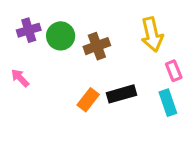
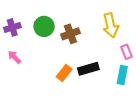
purple cross: (29, 30) -> (12, 27), moved
cyan rectangle: (168, 103) -> (122, 75), turned 30

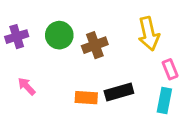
pink arrow: (14, 57) -> (27, 86), moved
orange rectangle: (64, 73) -> (86, 98), turned 56

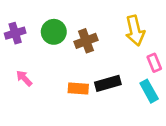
cyan rectangle: (164, 100) -> (149, 91), turned -40

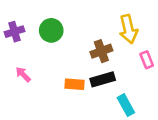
brown cross: (86, 41) -> (101, 51), moved
cyan rectangle: (149, 91) -> (126, 105), moved

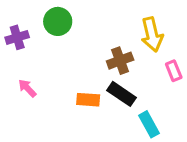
green circle: (51, 30) -> (58, 21), moved
black rectangle: (103, 79) -> (121, 94), turned 50

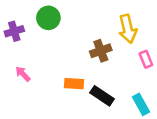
black rectangle: (121, 94) -> (102, 96), moved
cyan rectangle: (149, 124) -> (141, 104), moved

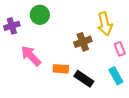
pink arrow: (23, 74) -> (31, 56), moved, size x1.6
cyan rectangle: (141, 104) -> (116, 76), moved

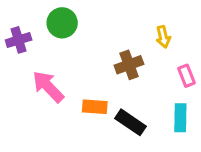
yellow arrow: (105, 24) -> (163, 37), size x0.6
cyan rectangle: (116, 76) -> (180, 118), turned 30

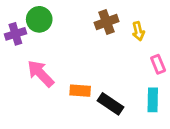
green circle: (62, 23) -> (39, 19), moved
brown cross: (129, 65) -> (107, 22), moved

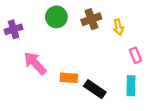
green circle: (39, 19) -> (56, 17), moved

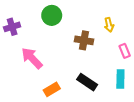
brown cross: (91, 19) -> (84, 40), moved, turned 30
orange rectangle: (69, 78) -> (52, 89), moved, turned -35

